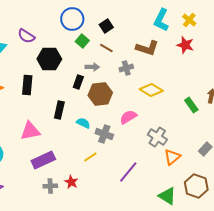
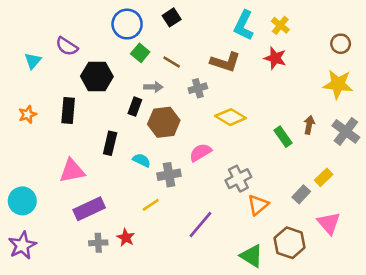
black square: (106, 26) -> (172, 17), moved
gray cross: (104, 134) -> (169, 175), turned -30
gray cross: (157, 137) -> (238, 179), turned 30

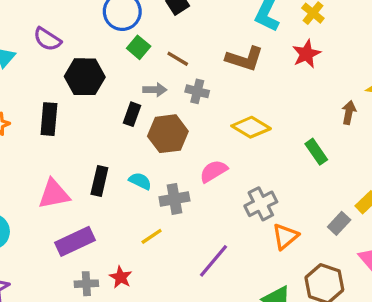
red star: (275, 58) -> (306, 54), turned 30
gray cross: (198, 88) -> (197, 91), moved, turned 30
brown arrow: (309, 125) -> (349, 113), moved
black rectangle: (110, 143) -> (99, 181), moved

